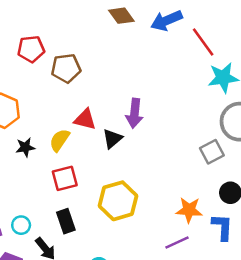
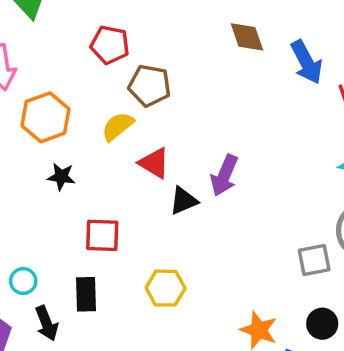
blue arrow: (166, 21) -> (306, 62), turned -112
yellow semicircle: (59, 140) -> (118, 126), moved
yellow hexagon: (118, 201) -> (166, 288), size x0.7

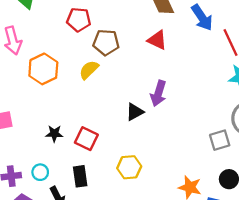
red triangle: (154, 163) -> (157, 40), moved
black star: (61, 177) -> (54, 134), moved
red square: (102, 235) -> (86, 139), turned 30

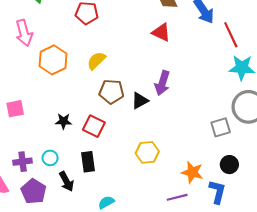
brown pentagon: (106, 42) -> (112, 92), moved
yellow hexagon: (129, 167) -> (147, 152), moved

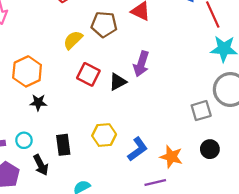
orange hexagon: (53, 60) -> (27, 71), moved
brown pentagon: (112, 92) -> (104, 24), moved
red square: (94, 126) -> (88, 74), moved
yellow hexagon: (147, 152) -> (104, 135), moved
blue L-shape: (217, 192) -> (138, 149), moved, turned 40

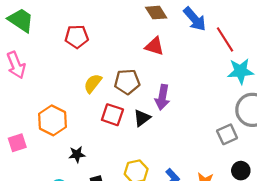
brown pentagon: (104, 24) -> (127, 82), moved
black star: (38, 102) -> (77, 154), moved

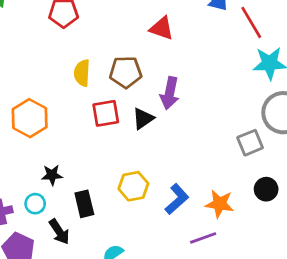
yellow semicircle: (93, 83) -> (82, 73), turned -36
red square: (112, 115) -> (106, 113), turned -30
black star: (77, 154) -> (52, 175), moved

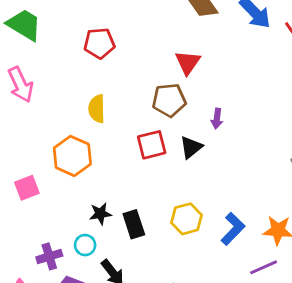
red triangle: (162, 28) -> (188, 62), moved, turned 50
yellow semicircle: (82, 73) -> (97, 109), moved
purple arrow: (170, 93) -> (217, 119), size x0.6
black rectangle: (84, 204) -> (134, 224), moved

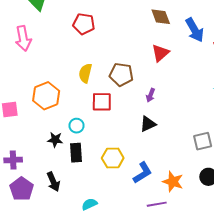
red triangle: (188, 62) -> (160, 53), moved
yellow semicircle: (97, 109) -> (85, 73), moved
black triangle: (191, 147) -> (148, 124), moved
cyan circle: (85, 245) -> (76, 126), moved

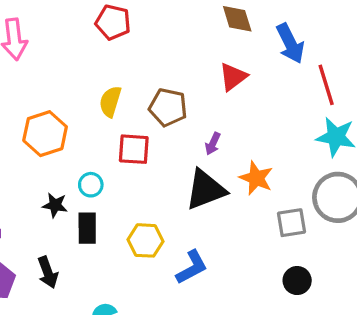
black triangle: (148, 124) -> (206, 190), size x1.6
orange star: (173, 182) -> (256, 178), moved

